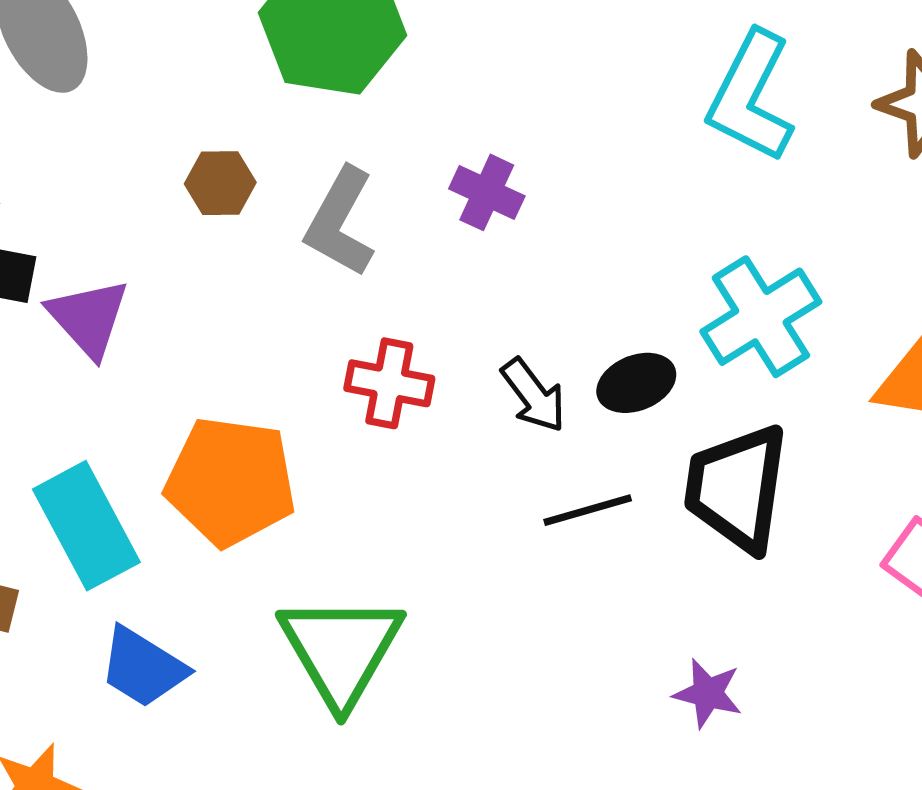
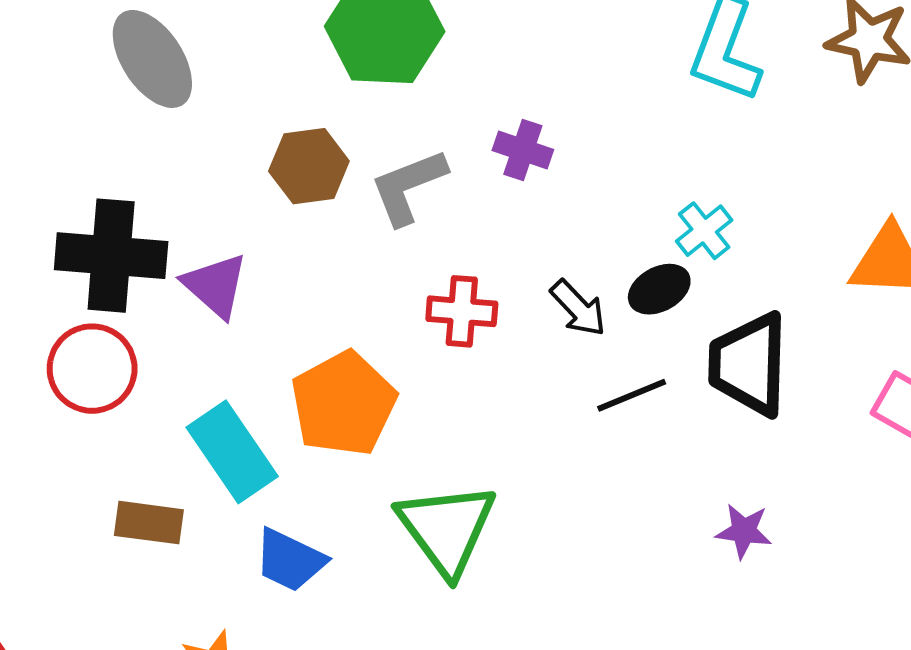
brown hexagon: (220, 183) -> (309, 166), size x1.4
gray L-shape: (340, 222) -> (408, 187), turned 46
cyan cross: (761, 317) -> (704, 231), moved, size x0.6
orange pentagon: (231, 481) -> (343, 404), turned -30

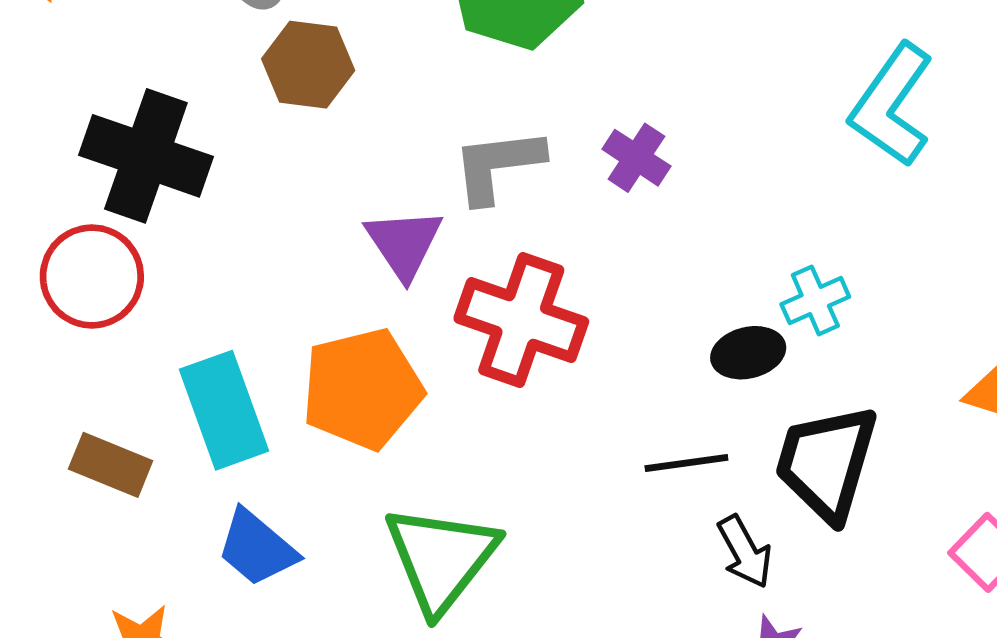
brown hexagon: (309, 166) -> (308, 65), moved
purple triangle: (215, 285) -> (404, 243), moved
black arrow: (578, 308) -> (745, 552), moved
red cross: (462, 311) -> (521, 320), size x1.6

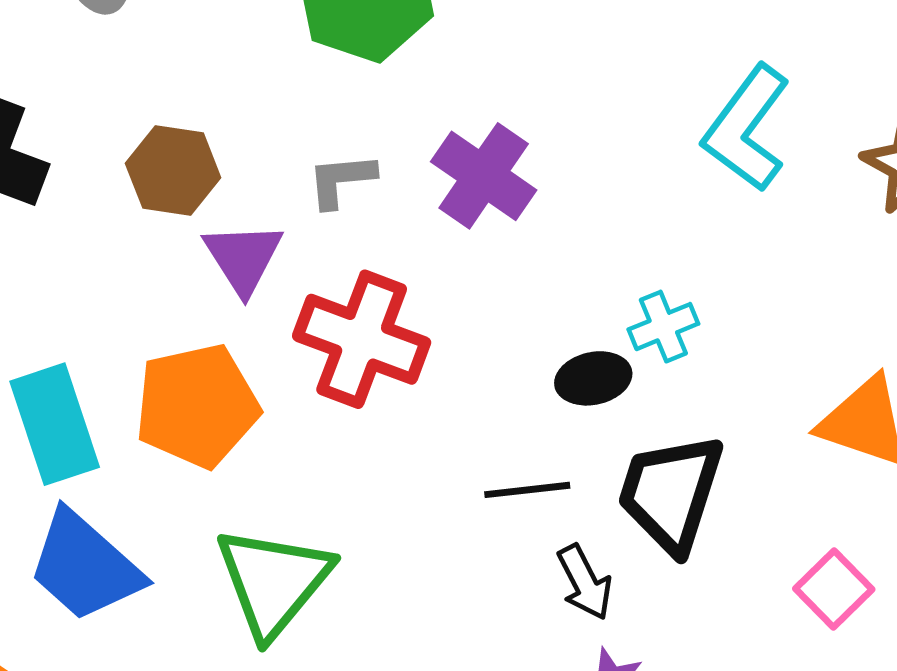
brown hexagon: (308, 65) -> (173, 171), moved
purple cross: (636, 158) -> (484, 176), size x1.5
gray L-shape: (498, 165) -> (341, 180), size x0.7
blue trapezoid: (257, 548) -> (85, 566), size x1.4

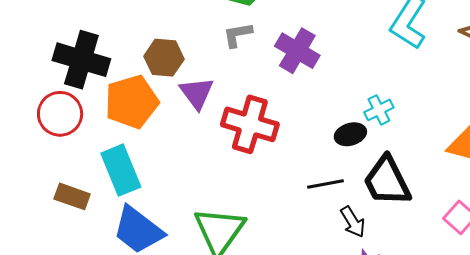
gray L-shape: (341, 180) -> (238, 35), moved
orange pentagon: (197, 406) -> (132, 102), moved
black trapezoid: (671, 493) -> (387, 181), turned -40

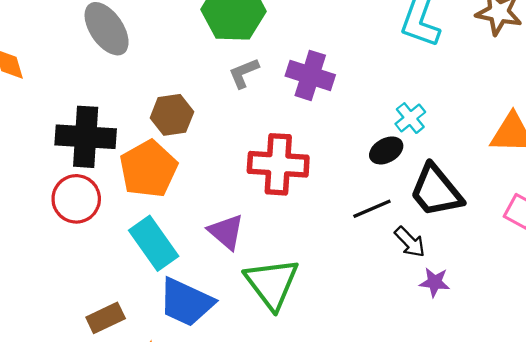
purple triangle: (197, 93) -> (226, 232), moved
brown rectangle: (72, 196) -> (106, 318), moved, turned -32

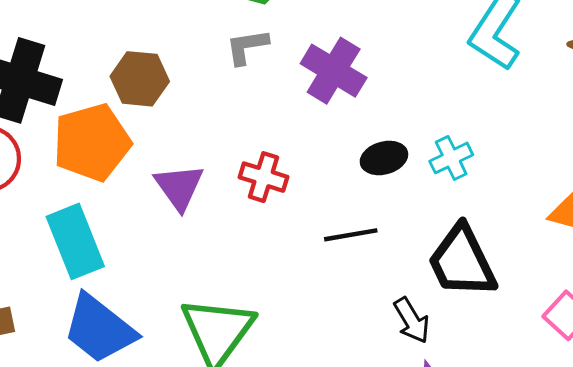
black ellipse: (386, 150) -> (384, 158), moved
red cross: (278, 164) -> (264, 177), size x0.6
black line: (372, 209) -> (351, 235), moved
purple triangle: (226, 232) -> (179, 187), moved

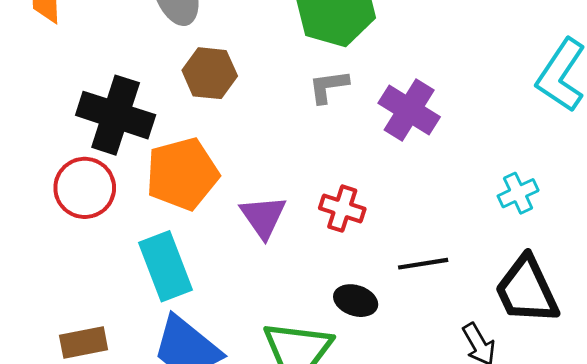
brown hexagon: (140, 79) -> (210, 73), moved
black ellipse: (384, 158) -> (356, 301), moved, turned 33

